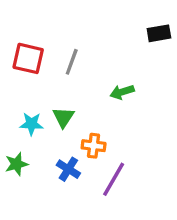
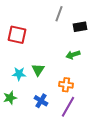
black rectangle: (159, 33) -> (80, 27), moved
gray line: (72, 62) -> (59, 14), moved
orange cross: (94, 146) -> (66, 85), moved

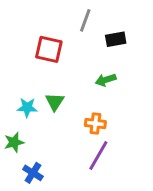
red square: (17, 35) -> (49, 49), moved
blue cross: (41, 101) -> (33, 173), moved

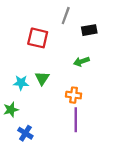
purple line: (98, 155) -> (76, 120), turned -30

